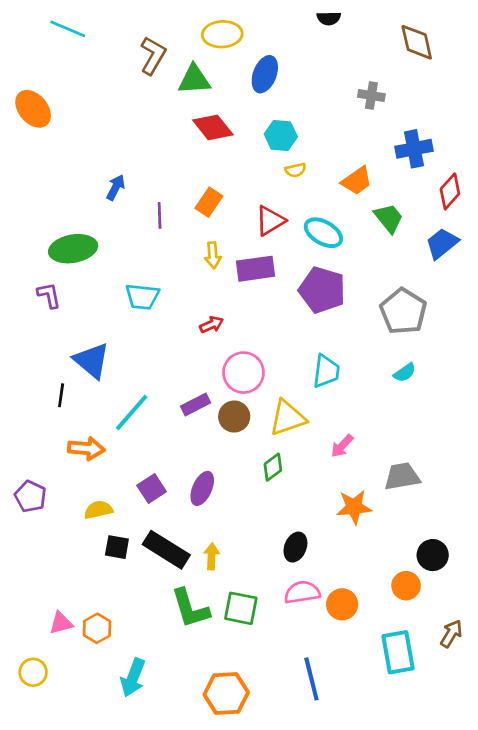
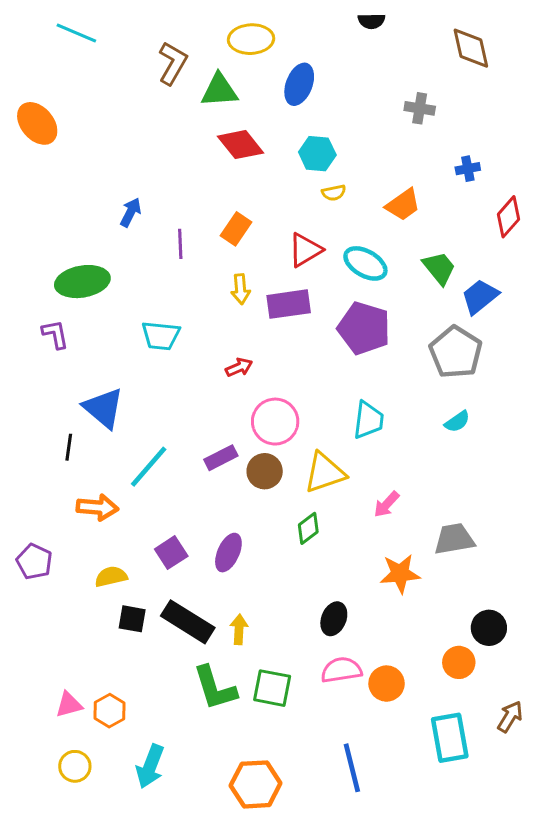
blue cross: (414, 149) -> (468, 169), size x0.6
green trapezoid: (389, 218) -> (439, 268), moved
blue trapezoid: (442, 243) -> (480, 297), moved
yellow circle: (33, 672) -> (75, 766), moved

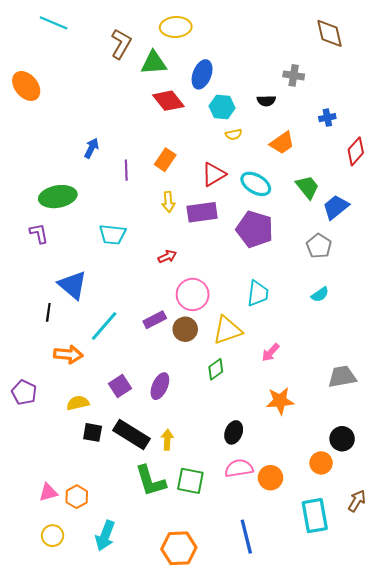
black semicircle: (371, 21) -> (266, 101), moved
blue ellipse: (299, 84) -> (202, 74), moved
gray pentagon: (456, 352) -> (319, 246), size x0.7
gray trapezoid: (454, 539) -> (342, 377), moved

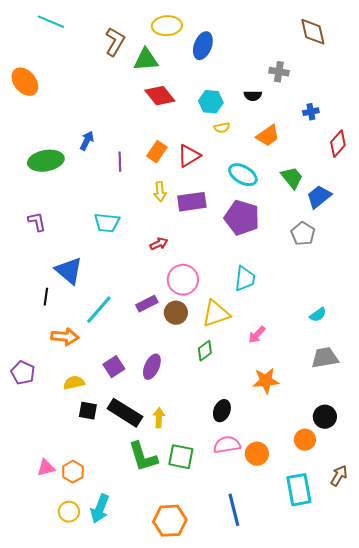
blue ellipse: (202, 74) -> (203, 46), moved
red triangle: (214, 174) -> (189, 156), moved
green ellipse: (58, 197) -> (46, 161), moved
cyan semicircle: (320, 294) -> (318, 315), moved
yellow circle: (53, 536) -> (69, 512), moved

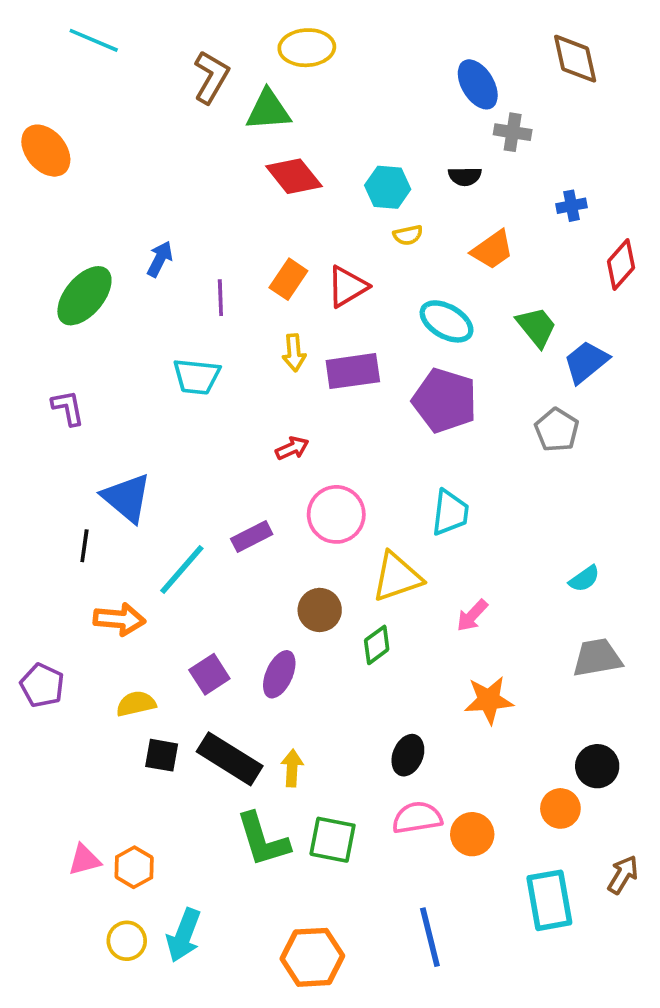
blue ellipse: (203, 46) -> (478, 84), moved, turned -52
green ellipse: (46, 161) -> (84, 296), turned -40
cyan trapezoid: (107, 223) -> (197, 377), moved
purple rectangle: (147, 304) -> (252, 536), moved
brown circle: (176, 313) -> (320, 610), moved

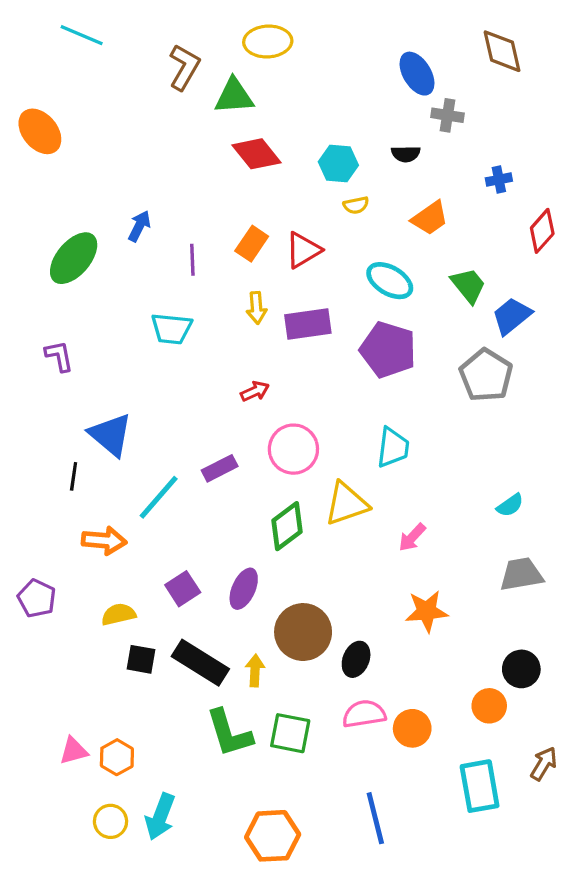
gray pentagon: (557, 430) -> (486, 375), size x1.4
brown circle: (320, 610) -> (303, 632), moved, size x1.5
green diamond: (377, 645) -> (287, 526), moved, size x1.4

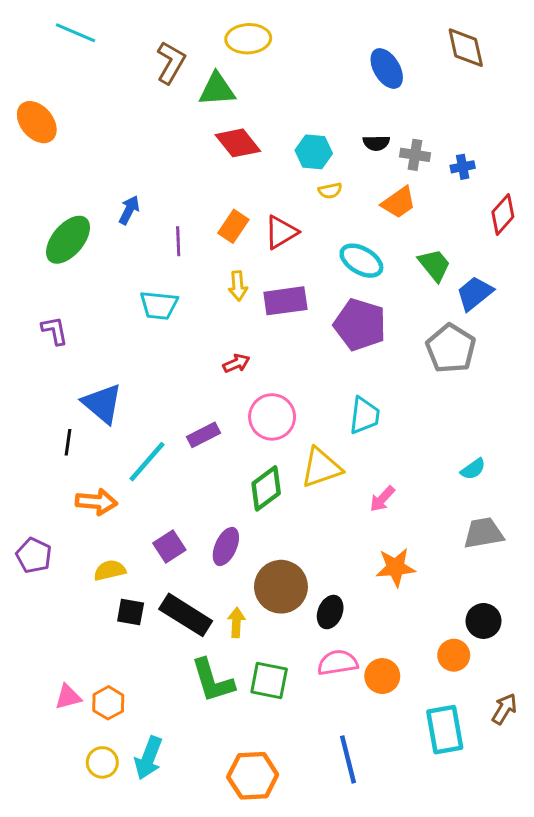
gray cross: (447, 115) -> (415, 155), moved

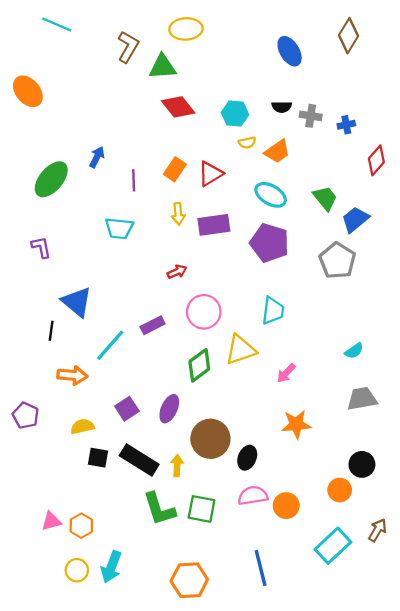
brown diamond: (466, 48) -> (349, 36), turned 44
orange trapezoid: (399, 203) -> (277, 151), moved
cyan rectangle: (445, 730) -> (333, 546), turned 57

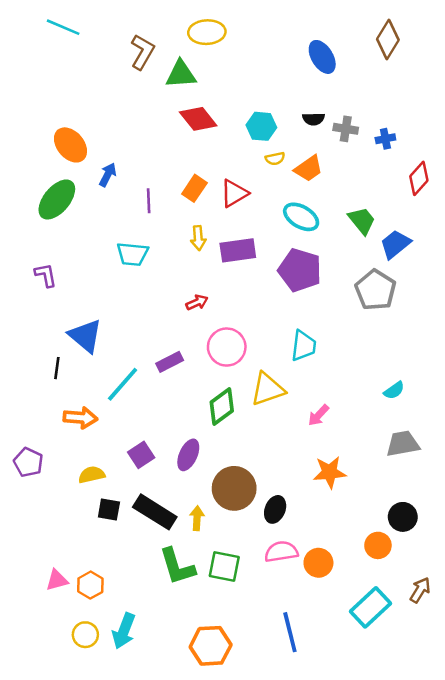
orange ellipse: (28, 91) -> (70, 145), moved

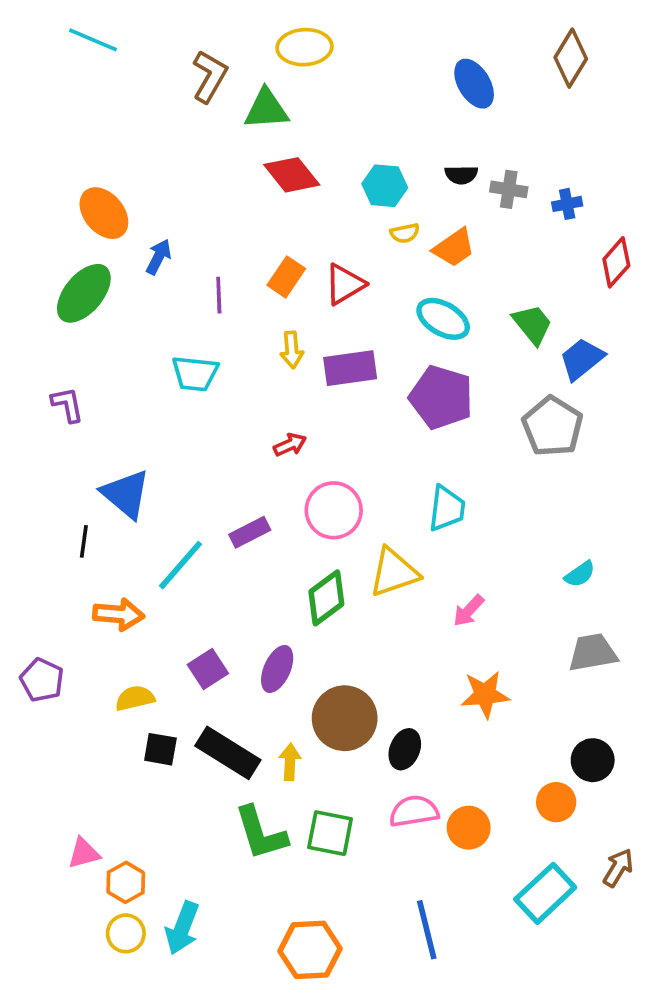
orange hexagon: (90, 585) -> (126, 882), moved

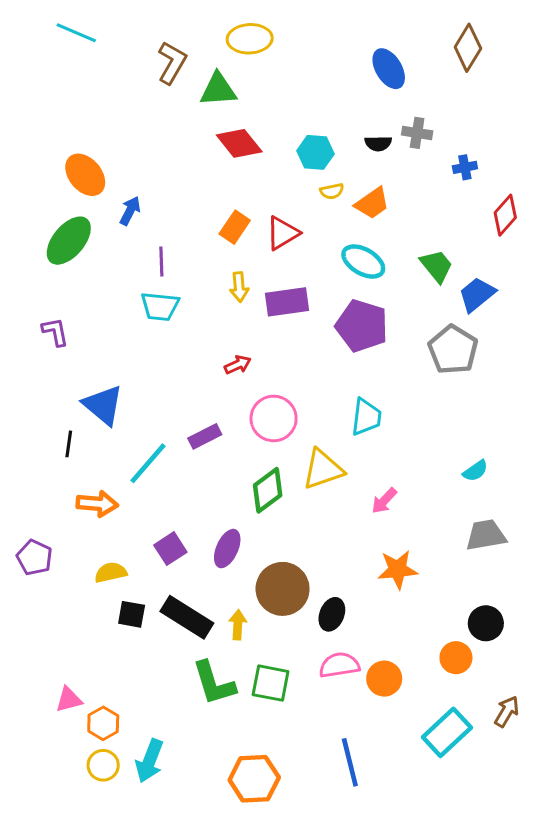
gray cross: (509, 189) -> (417, 133), moved
purple line: (219, 295) -> (161, 262), moved

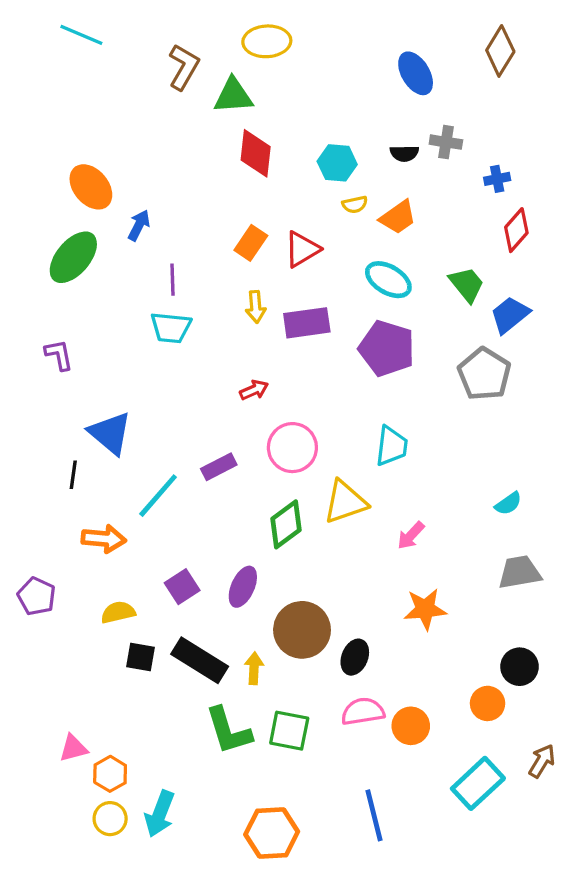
red diamond: (239, 143) -> (256, 153), turned 45
red diamond: (505, 215) -> (516, 230), moved

